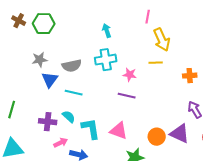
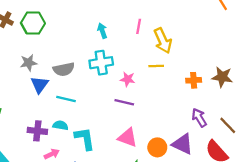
pink line: (148, 17) -> (139, 26), moved
cyan semicircle: (69, 117) -> (60, 125), turned -32
pink triangle: (119, 131) -> (128, 137), moved

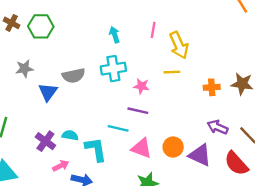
gray star: (29, 63) -> (24, 69), moved
cyan line: (66, 99) -> (118, 128), moved
purple arrow: (199, 118) -> (218, 127), turned -36
purple cross: (37, 131) -> (45, 141), turned 30
orange circle: (157, 147) -> (173, 147), moved

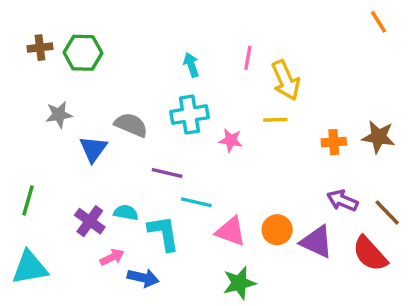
brown cross: (12, 23) -> (40, 48), turned -35
gray semicircle: (74, 76) -> (131, 125), turned -145
purple line: (138, 111) -> (167, 173), moved

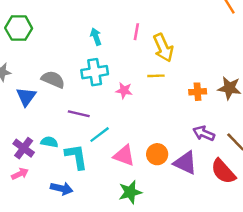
cyan line: (196, 202) -> (100, 135), turned -50
pink arrow: (112, 257) -> (20, 174), moved

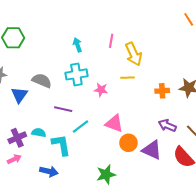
purple cross: (24, 148) -> (17, 138), turned 30
pink triangle: (124, 155) -> (114, 123), moved

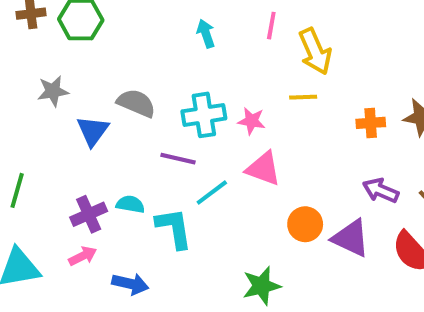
cyan cross: (76, 74) -> (204, 115), moved
pink triangle: (114, 123) -> (263, 169), moved
blue arrow: (49, 171) -> (130, 284), moved

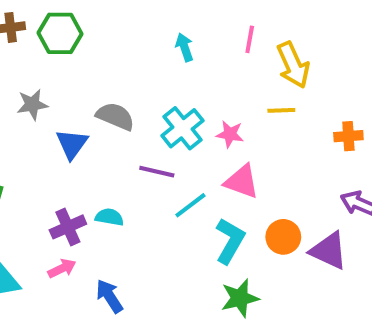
cyan cross: (204, 115) -> (183, 128), turned -30
cyan L-shape: (174, 228) -> (230, 241), moved, turned 39
blue arrow: (130, 284) -> (109, 296), turned -136

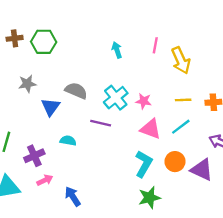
yellow line: (281, 110) -> (183, 100), moved
cyan line: (190, 205) -> (181, 127), moved
cyan semicircle: (109, 217) -> (68, 141), moved
purple cross: (68, 227) -> (34, 156), moved

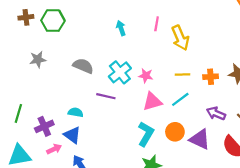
blue triangle: (51, 107) -> (72, 135), moved, turned -30
pink triangle: (151, 129) -> (152, 102), turned -36

